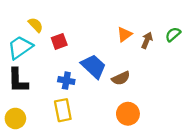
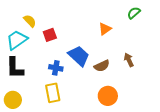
green semicircle: (173, 34) -> (134, 13), moved
brown arrow: (147, 40) -> (129, 60), moved, turned -48

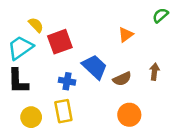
red square: (50, 35) -> (60, 42), size x1.5
brown arrow: (129, 60) -> (154, 72), turned 32
yellow circle: (13, 100) -> (31, 117), moved

